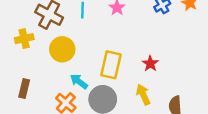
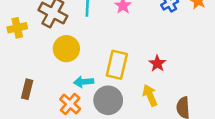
yellow cross: (24, 39) -> (17, 28), moved
cyan arrow: (79, 81) -> (84, 82), turned -42

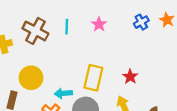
yellow circle: (66, 49) -> (31, 78), moved

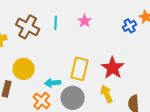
blue cross: (141, 22) -> (130, 26), moved
red star: (130, 77) -> (113, 68), size x1.6

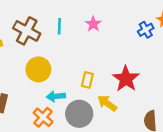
yellow circle: (24, 69) -> (38, 69), moved
yellow rectangle: (80, 69) -> (87, 80), size x0.6
yellow arrow: (107, 94) -> (107, 103), moved, turned -30

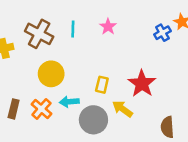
orange cross: (43, 117) -> (41, 109), moved

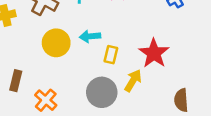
cyan arrow: (69, 102) -> (90, 36), moved
orange cross: (41, 109) -> (46, 100), moved
yellow arrow: (123, 109) -> (133, 81), turned 85

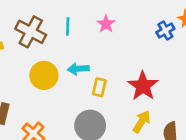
yellow arrow: (133, 81) -> (142, 122), moved

